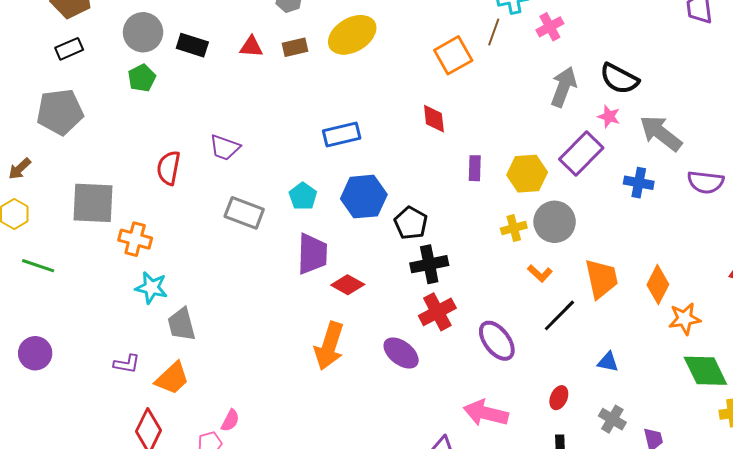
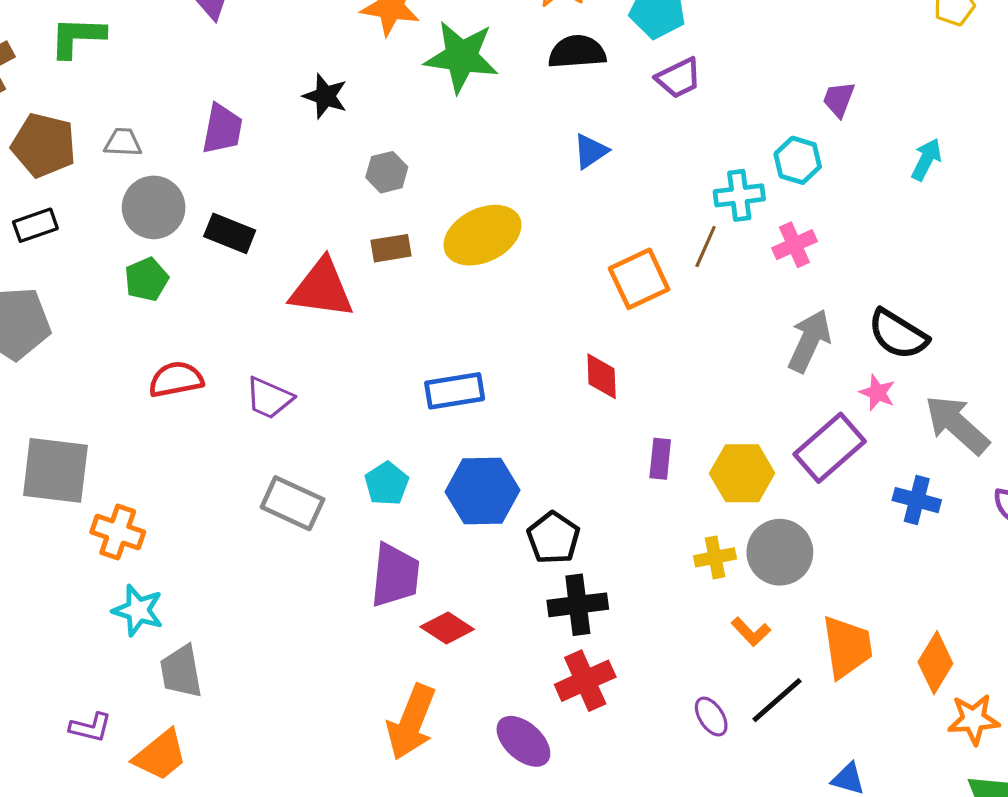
red triangle: (251, 47) -> (322, 289), moved, size x1.8
red semicircle: (169, 168) -> (176, 379), moved, turned 64
purple ellipse: (497, 341) -> (711, 717), moved, size x0.6

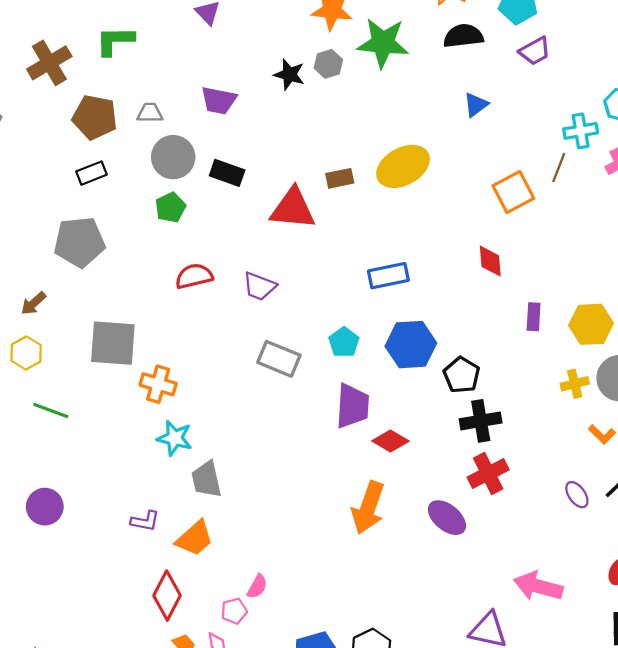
purple trapezoid: (222, 129) -> (219, 100), turned 93
gray hexagon: (387, 172) -> (328, 64), moved

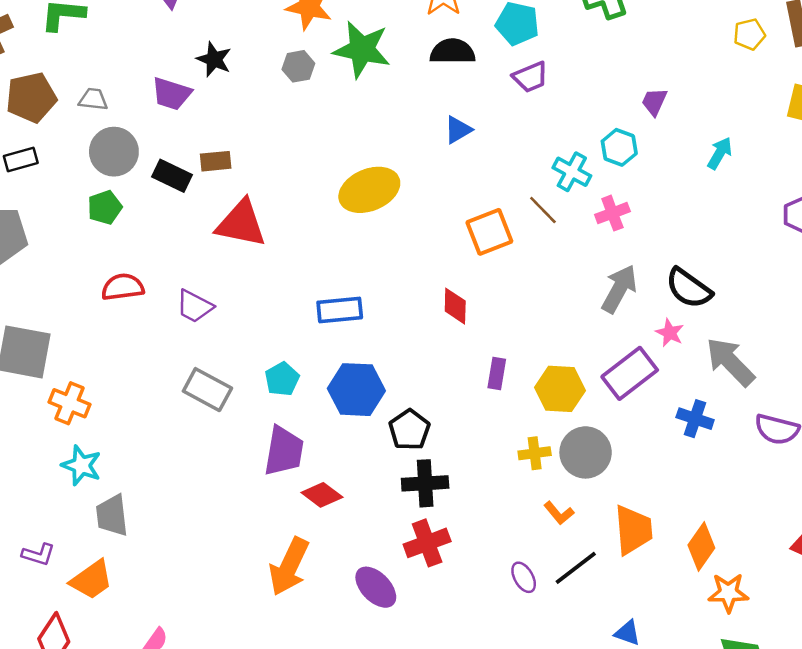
black star: (289, 74) -> (214, 59), moved
brown pentagon: (95, 117) -> (31, 98), turned -30
cyan cross: (581, 131) -> (572, 172), turned 32
brown line: (559, 168) -> (543, 210), turned -72
brown rectangle: (340, 178) -> (216, 161), moved

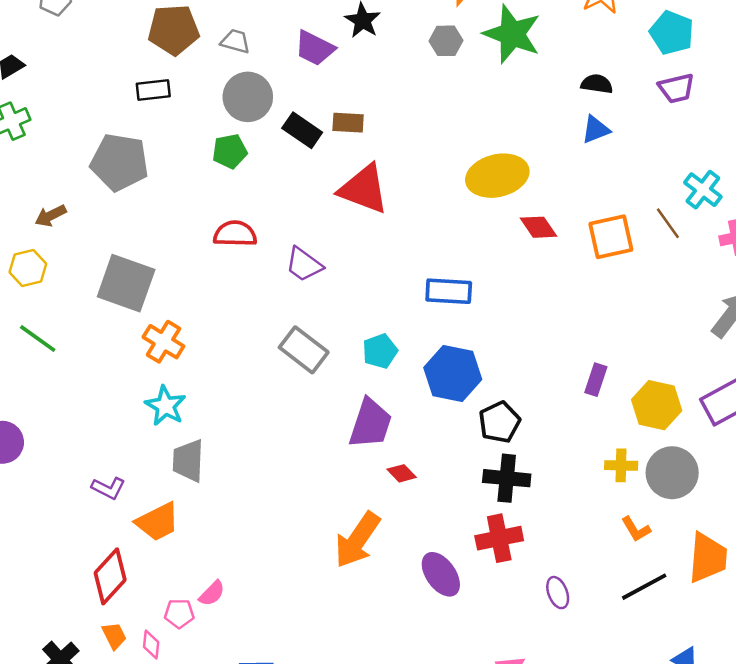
black semicircle: (452, 52) -> (597, 84), moved, size x0.7
red diamond: (455, 306) -> (538, 227), moved, turned -45
red diamond: (322, 495) -> (402, 473), size x0.7
purple ellipse: (524, 577) -> (558, 593), moved

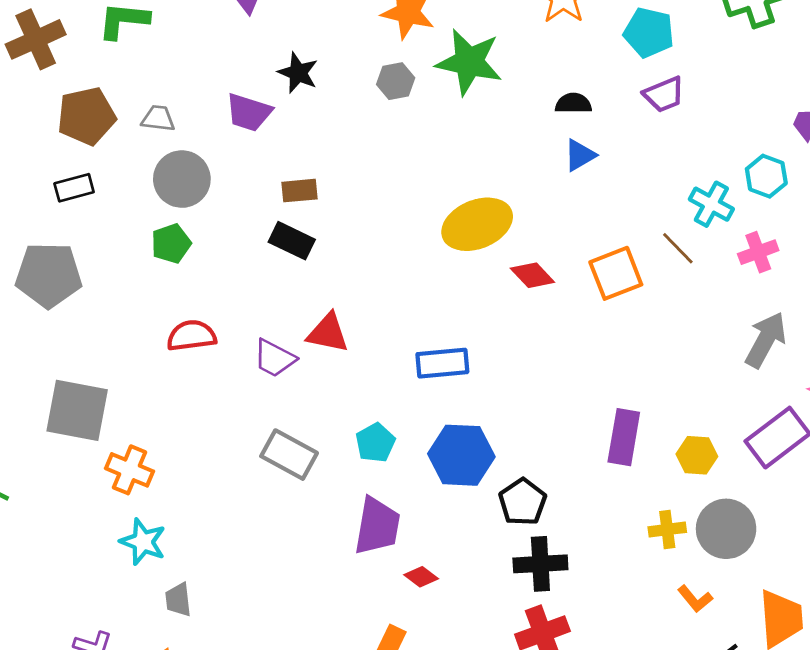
black rectangle: (302, 130) -> (292, 241), moved
red triangle: (364, 189) -> (328, 333), moved, size x0.7
purple rectangle: (596, 380) -> (624, 437), size x1.5
yellow hexagon: (657, 405) -> (697, 455), size x0.7
gray trapezoid: (188, 461) -> (178, 600), size x0.7

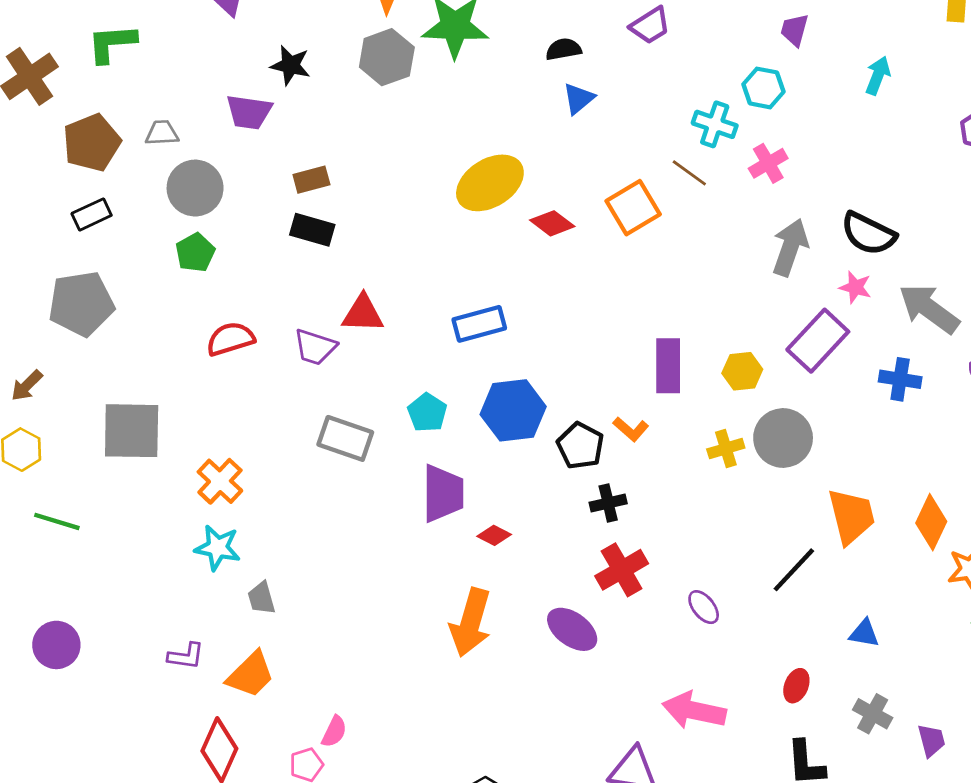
gray hexagon: (396, 81) -> (387, 57), size x1.5
orange cross: (130, 470) -> (220, 481), moved, turned 30
black cross: (540, 564) -> (608, 503), size x0.7
orange L-shape: (695, 599) -> (631, 429), moved

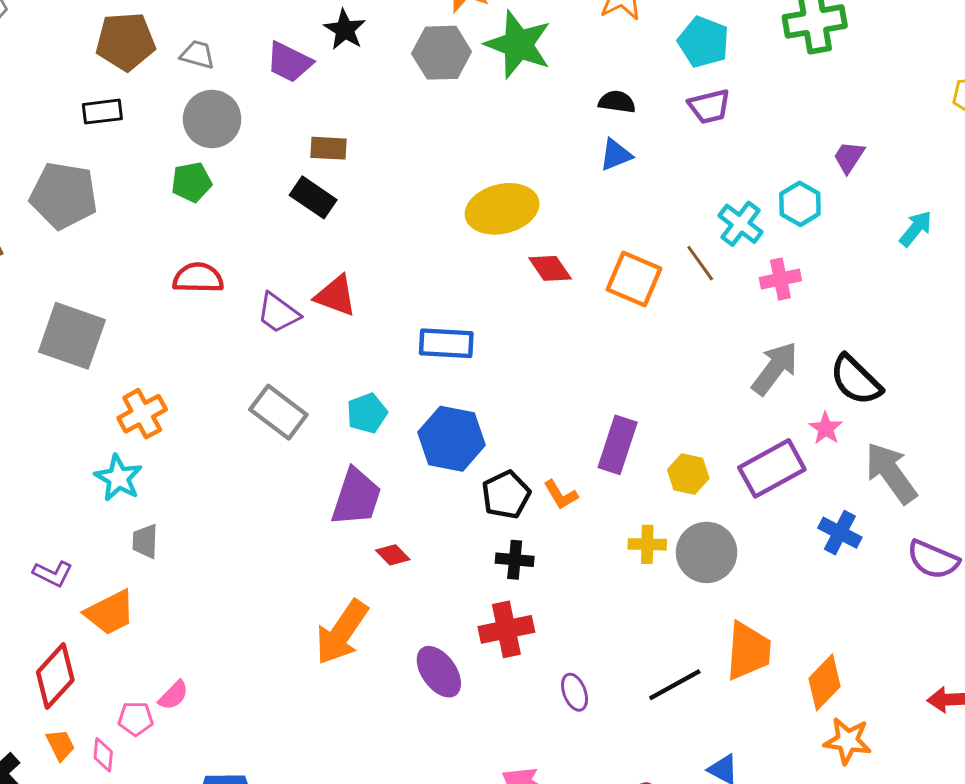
orange square: (633, 208) -> (634, 279), turned 36

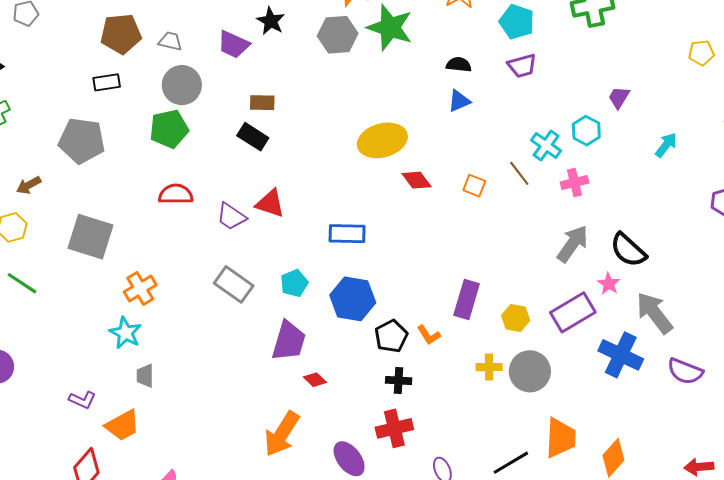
green pentagon: (191, 182) -> (169, 129), size x1.4
orange square: (634, 279) -> (474, 186), size x0.6
blue cross: (840, 533) -> (621, 355), size x1.5

